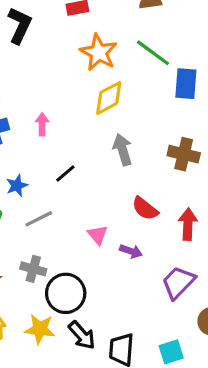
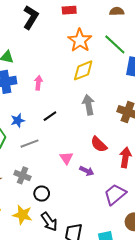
black circle: (66, 293) -> (42, 194), size x0.6

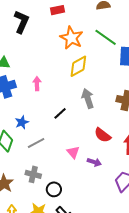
black line: (50, 116) -> (60, 113), moved

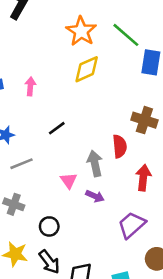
gray arrow: (88, 98) -> (95, 163), moved
red semicircle: (103, 135) -> (120, 146), moved, turned -138
black circle: (54, 189) -> (49, 226), moved

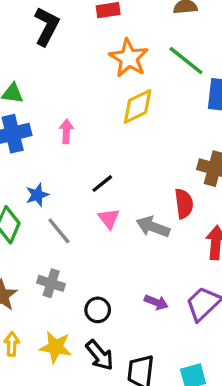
gray arrow: (95, 163) -> (153, 227), turned -55
gray line: (21, 164) -> (59, 231), turned 75
pink triangle: (69, 181) -> (109, 219), moved
purple arrow: (95, 196) -> (156, 302), moved

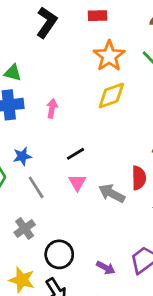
gray cross: (51, 283) -> (25, 228), turned 30
purple arrow: (156, 302) -> (106, 268), moved
black circle: (98, 310) -> (59, 254), size x1.4

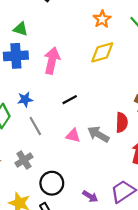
orange star: (109, 56) -> (102, 19), size x0.7
pink arrow: (52, 108) -> (52, 61), size x1.6
pink triangle: (77, 182) -> (73, 136), moved, turned -49

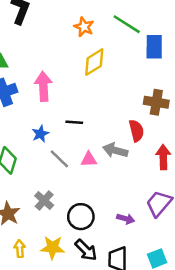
blue star: (25, 99) -> (40, 134), moved
black line: (70, 100) -> (74, 122), turned 49
gray line: (35, 126) -> (59, 159), moved

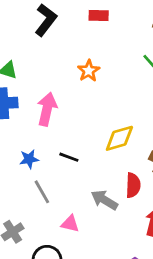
orange star: (84, 27) -> (89, 71), moved
yellow diamond: (94, 62) -> (119, 138), moved
pink triangle: (89, 159) -> (70, 224), moved

